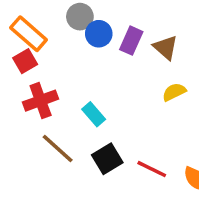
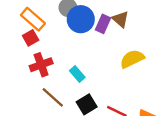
blue circle: (99, 34) -> (81, 19), size x1.5
brown triangle: (166, 47) -> (120, 19), moved
yellow semicircle: (174, 92) -> (132, 59), size x1.5

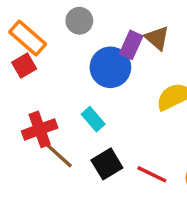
blue circle: (81, 19) -> (110, 67), moved
red cross: (41, 65) -> (40, 129), moved

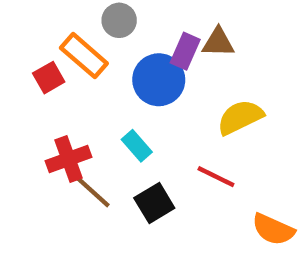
orange rectangle: (28, 38) -> (84, 56), moved
brown triangle: (157, 38) -> (218, 42), turned -40
red line: (152, 174) -> (216, 177), moved

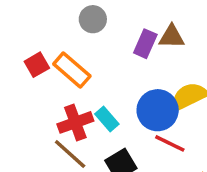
orange rectangle: (84, 56) -> (72, 70), moved
blue circle: (159, 80) -> (158, 110), moved
red cross: (69, 159) -> (75, 122), moved

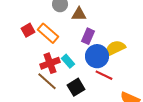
brown triangle: (172, 37) -> (79, 14), moved
purple rectangle: (145, 44) -> (88, 36), moved

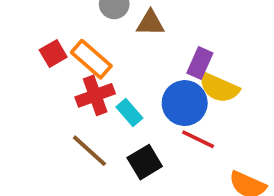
purple rectangle: (88, 36) -> (200, 63), moved
yellow semicircle: (115, 48) -> (219, 88), turned -130
red cross: (50, 63) -> (95, 95), moved

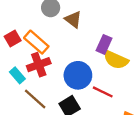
brown triangle: (150, 23) -> (73, 20), turned 36
blue circle: (185, 103) -> (78, 75), moved
cyan rectangle: (129, 113) -> (17, 75), moved

